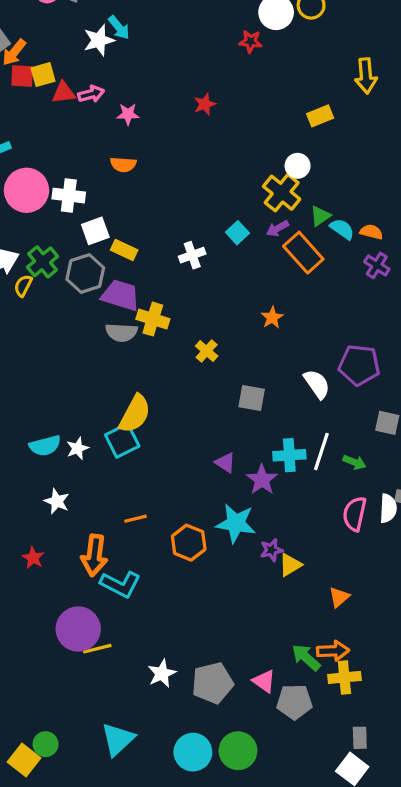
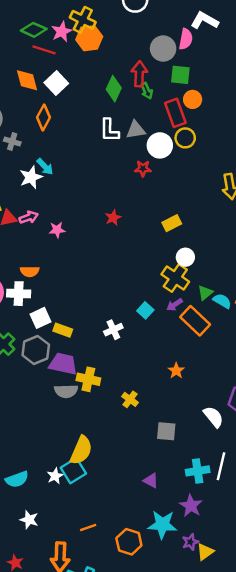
yellow rectangle: (320, 116) -> (172, 223), moved
orange semicircle: (123, 164) -> (30, 271), moved
white star: (78, 448) -> (55, 476), moved
purple star: (262, 480) -> (191, 506), moved

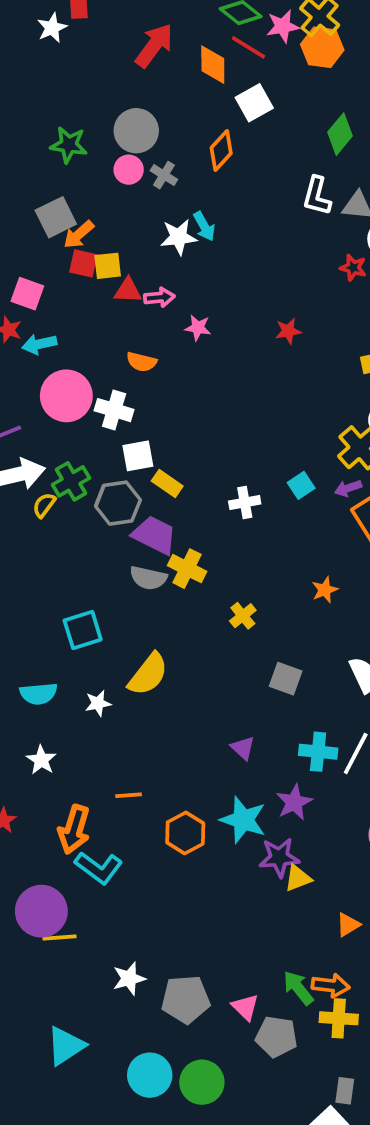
orange diamond: (27, 80) -> (213, 65), moved
orange semicircle: (30, 271) -> (142, 362), moved
cyan square: (73, 471) -> (83, 630), moved
purple star: (190, 542) -> (279, 857), size x1.5

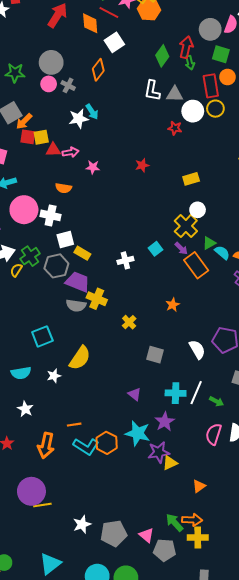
purple arrow: (348, 488) -> (181, 248), turned -112
cyan L-shape: (99, 868) -> (86, 446), moved

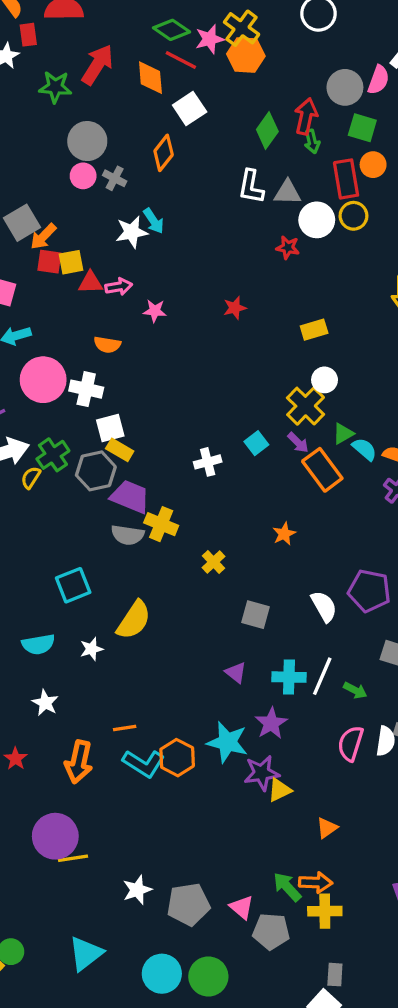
green star: (15, 73) -> (55, 87), moved
yellow rectangle: (82, 253) -> (120, 450), moved
purple triangle: (134, 394) -> (236, 672), moved

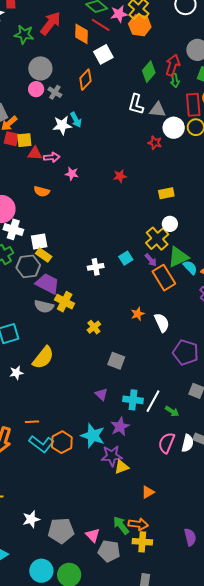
white cross: (86, 389) -> (13, 229), moved
green triangle: (343, 434) -> (178, 257), size x1.6
white semicircle: (324, 606) -> (162, 323), moved

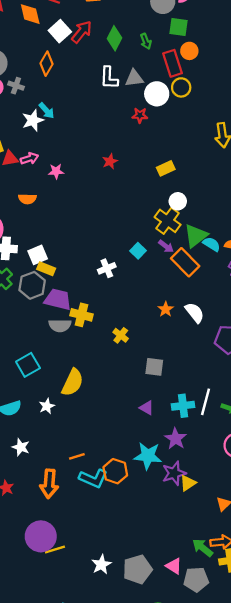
red arrow: (173, 65) -> (82, 32), moved, turned 35

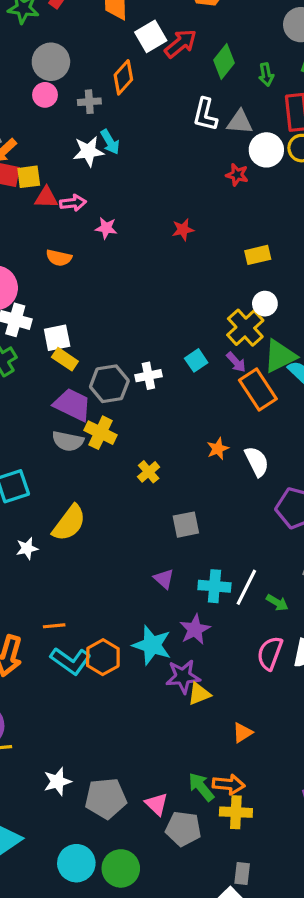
gray cross: (16, 86) -> (89, 102), moved, turned -35
gray hexagon: (32, 285) -> (109, 384), moved
gray square: (154, 367) -> (186, 525), turned -30

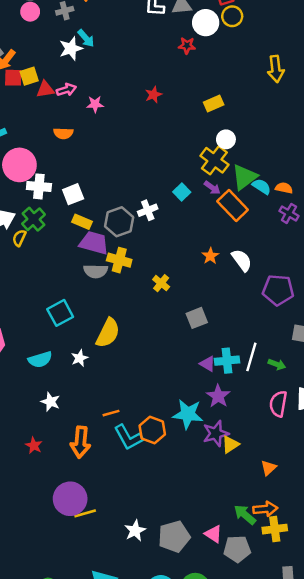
yellow rectangle: (65, 359) -> (82, 222), moved
purple triangle: (164, 579) -> (208, 364), moved
cyan L-shape: (71, 661) -> (128, 437), turned 36

